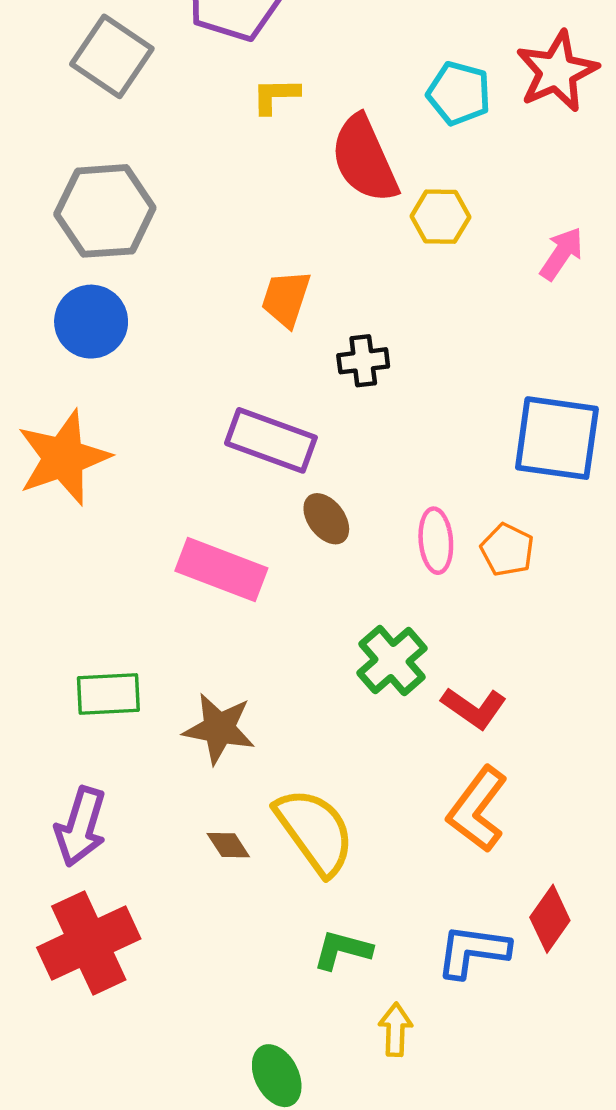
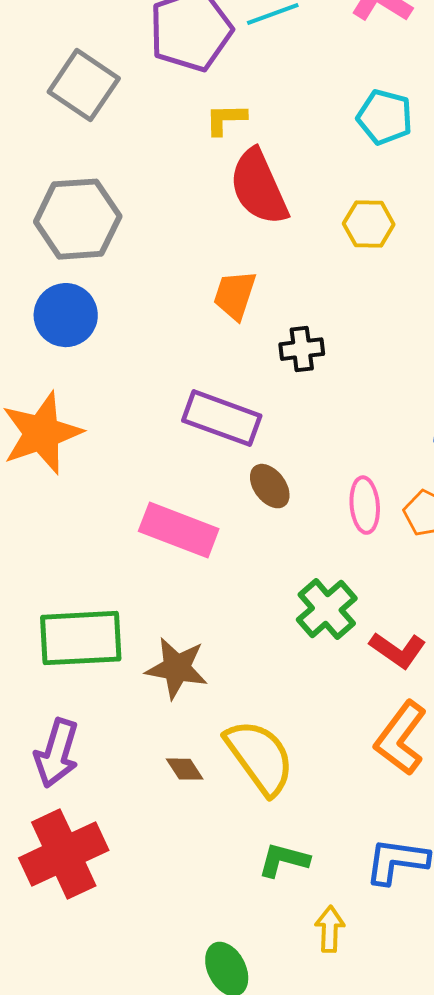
red semicircle: (364, 159) -> (259, 187), moved
green rectangle: (108, 694) -> (81, 638), size x1.5

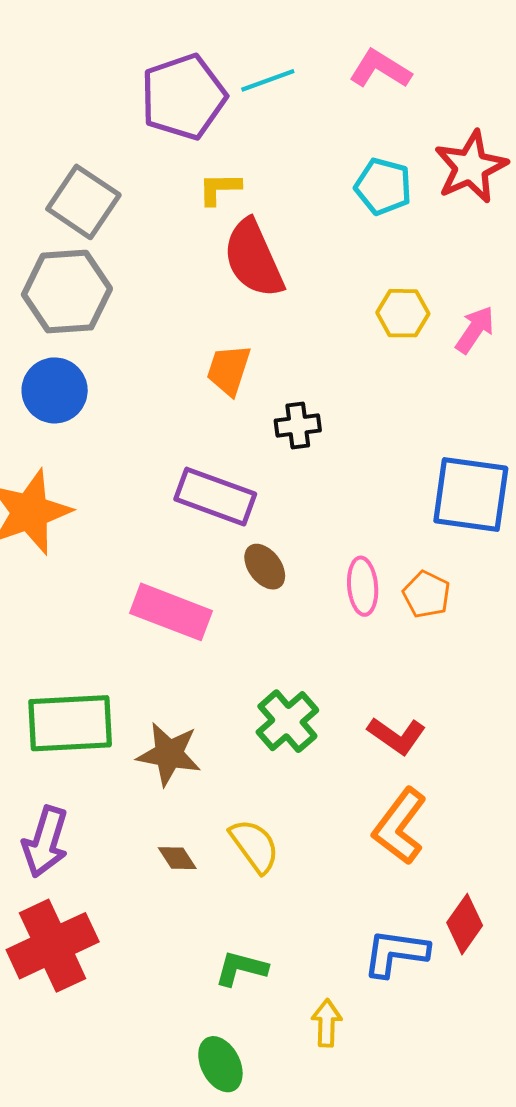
gray square: (84, 85) -> (83, 202), moved
yellow hexagon: (369, 224) -> (403, 313), moved
green cross: (327, 609) -> (287, 721), moved
yellow semicircle: (260, 757) -> (254, 846), size x0.7
green L-shape: (284, 860) -> (241, 968), moved

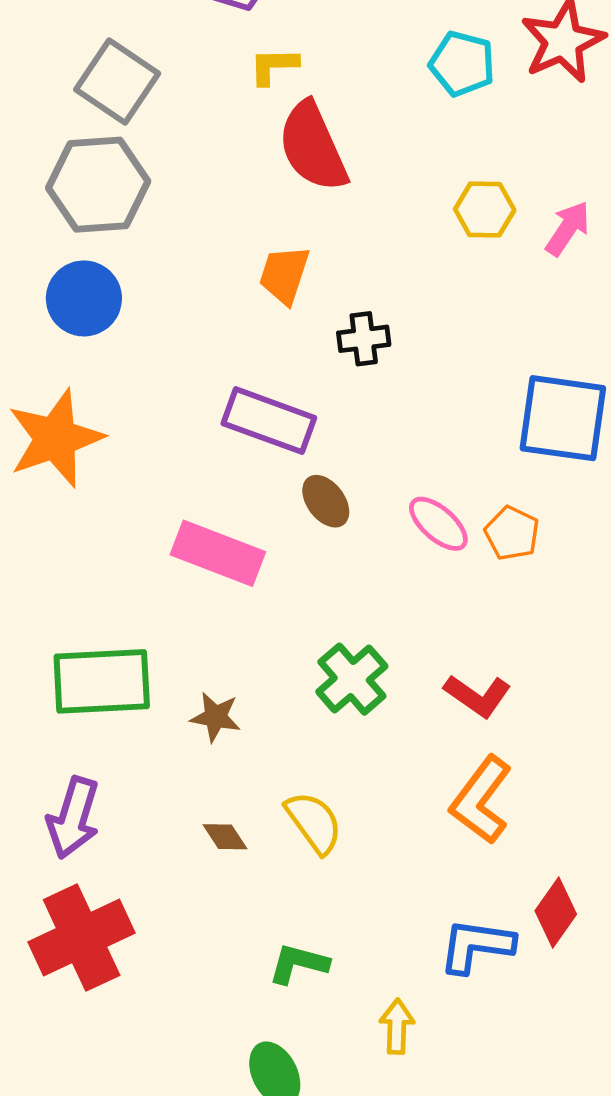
pink ellipse: (363, 586) -> (438, 524), turned -44
brown star: (169, 754) -> (216, 717), size x0.7

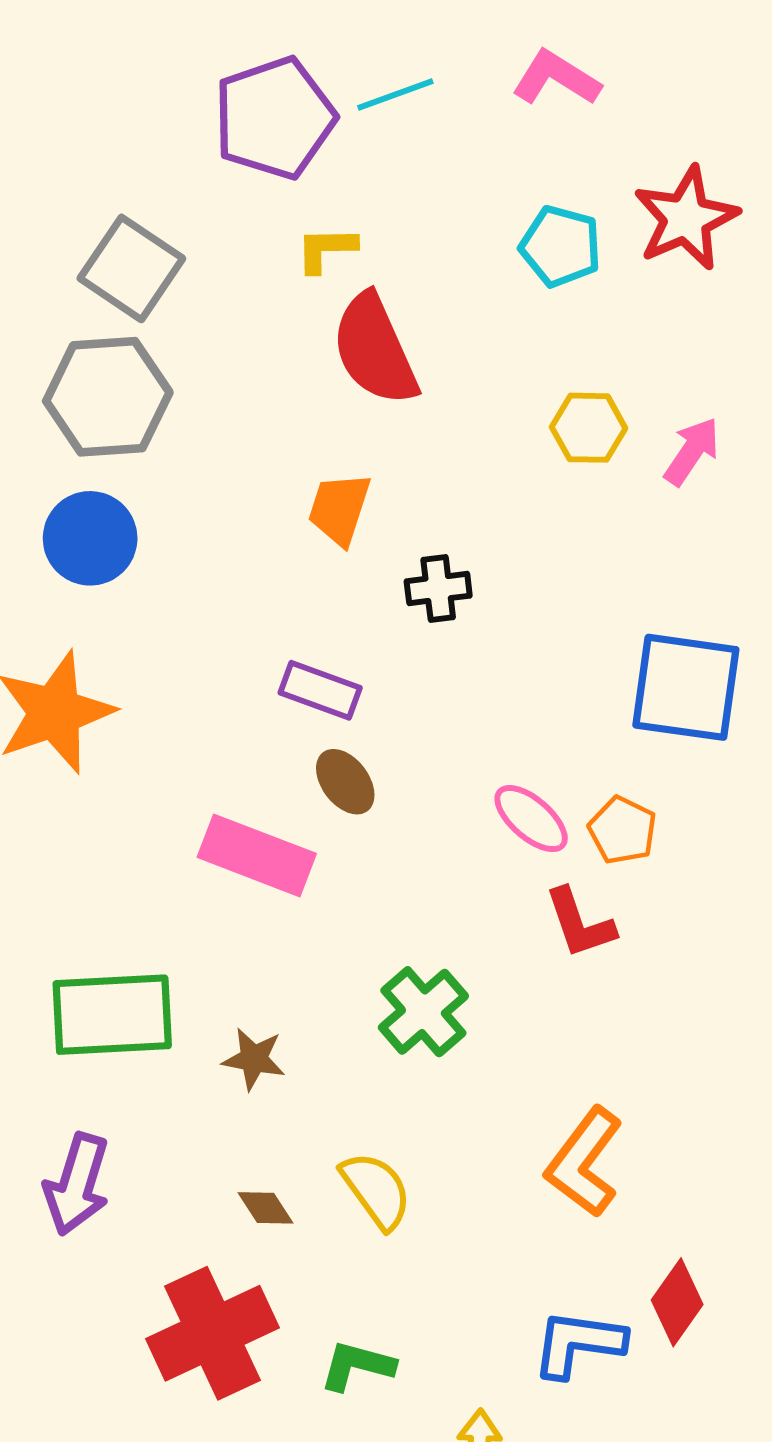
purple rectangle: (269, 421) -> (320, 690), size x0.7
brown ellipse: (326, 501) -> (345, 782), moved
red L-shape: (478, 696) -> (580, 923), moved, turned 36
red cross: (82, 937) -> (213, 1333), moved

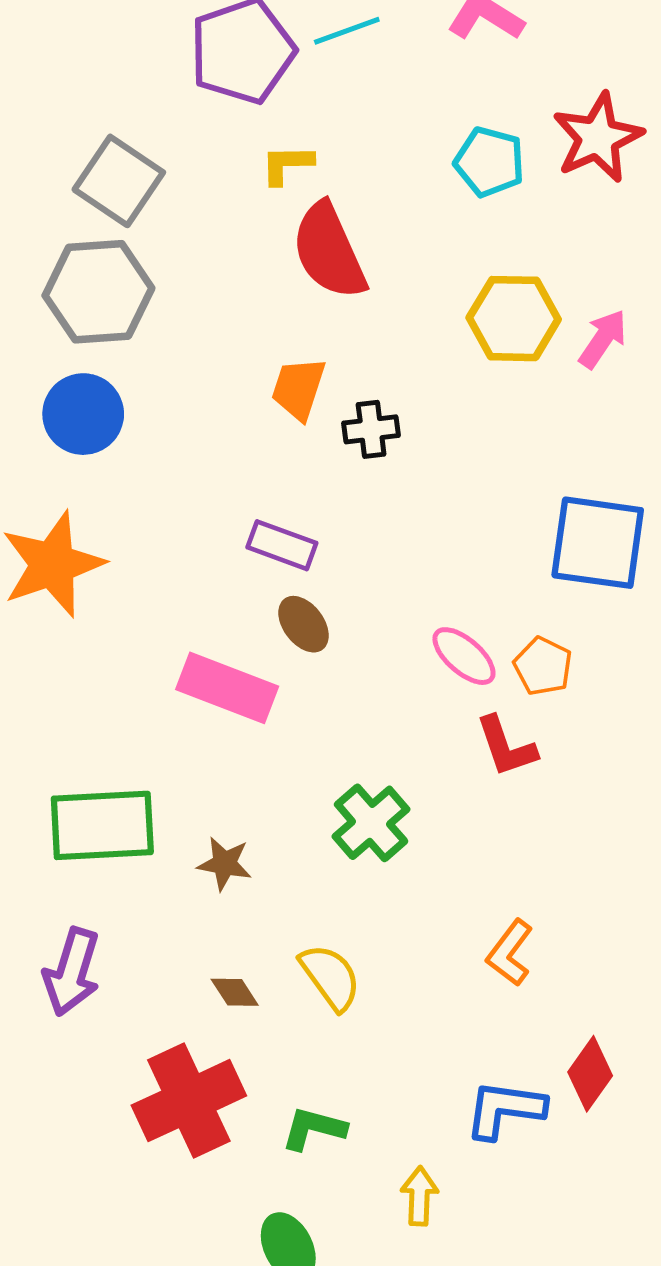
yellow hexagon: (589, 428) -> (514, 319), size x1.4
black cross: (438, 588) -> (371, 429), moved
orange L-shape: (584, 1162) -> (510, 953), size x0.7

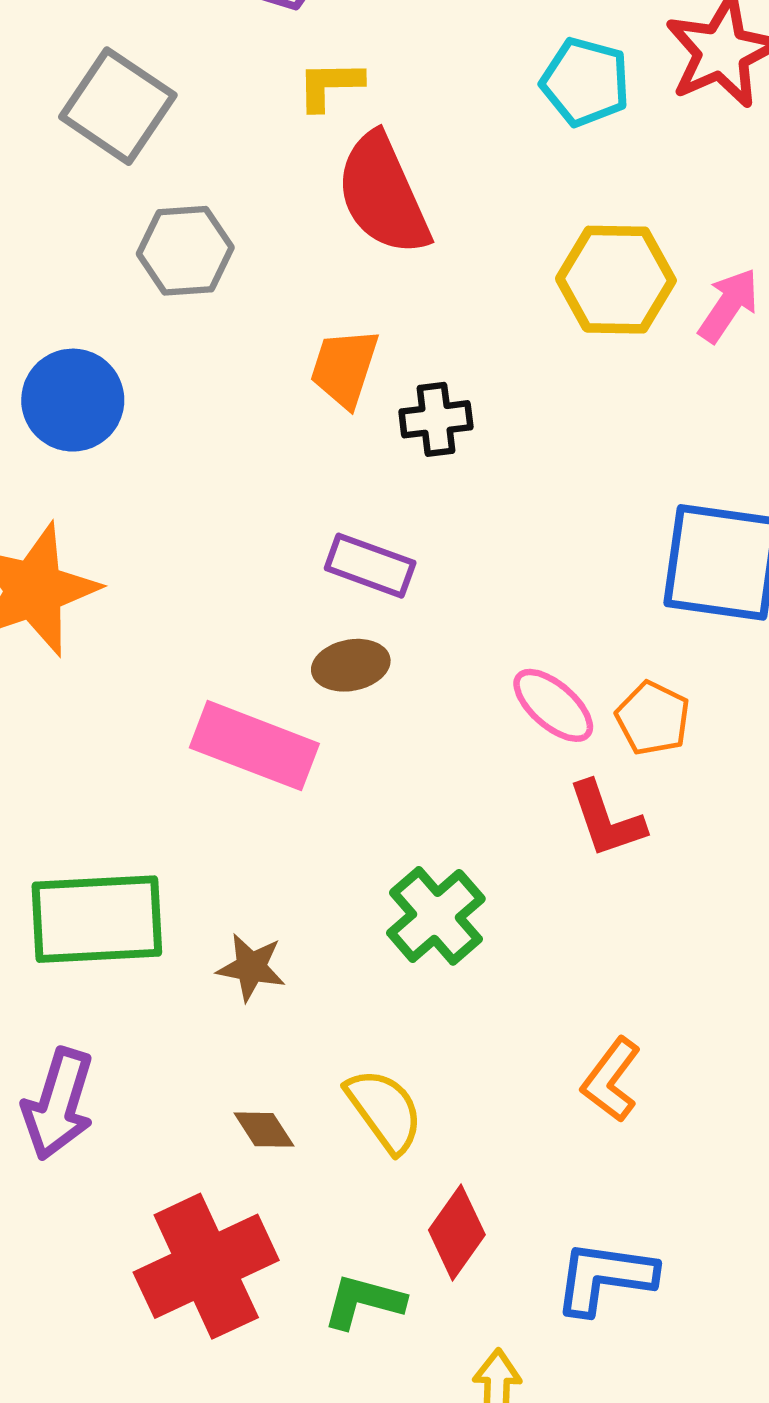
gray hexagon: (98, 292) -> (185, 251), moved, size x0.7
purple rectangle: (282, 545) -> (370, 566), moved
brown ellipse: (304, 624) -> (351, 665), turned -64
red diamond: (590, 1074) -> (457, 1232), moved

